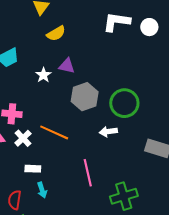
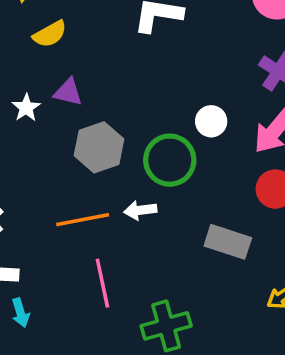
white circle: (149, 27) -> (211, 121), moved
orange line: (54, 132) -> (83, 220), moved, turned -36

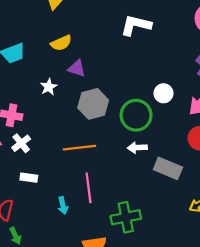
yellow semicircle: (50, 34) -> (61, 43), moved
white star: (26, 108) -> (49, 87), moved
white arrow: (140, 210) -> (137, 148), moved
cyan arrow: (20, 313) -> (63, 206), moved

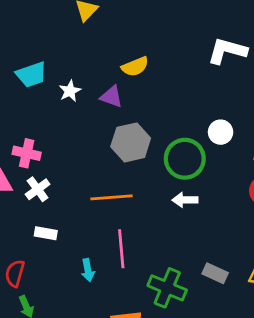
white L-shape: (136, 25) -> (227, 51), moved
yellow semicircle: (61, 43) -> (135, 67), moved
white star: (49, 87) -> (70, 91), moved
gray rectangle: (168, 168) -> (215, 273), moved, size x0.7
green cross: (126, 217) -> (167, 288), turned 32

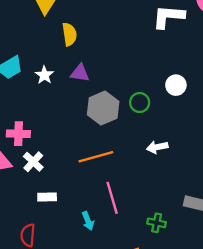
yellow semicircle: (135, 67) -> (69, 34), moved, turned -65
green circle: (185, 159) -> (140, 103), moved, size x0.6
green cross: (167, 288) -> (157, 223), size x0.6

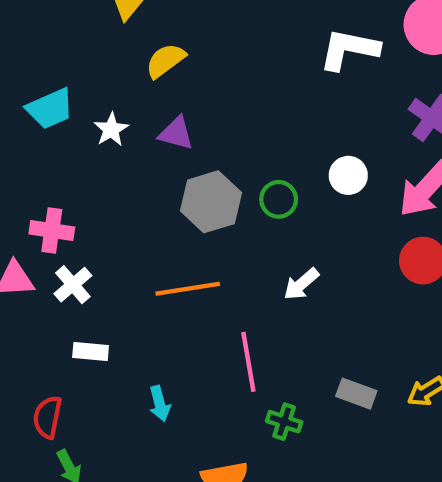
yellow semicircle: (69, 34) -> (165, 61), turned -125
white arrow: (157, 147) -> (301, 284), turned -36
pink line: (112, 198) -> (248, 362), moved

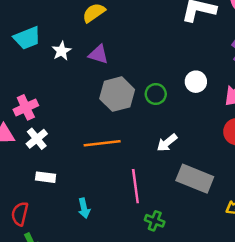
pink cross: (52, 231) -> (26, 107), turned -35
gray rectangle: (356, 394) -> (195, 179), moved, size x1.6

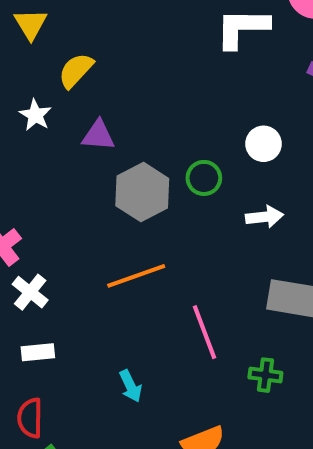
white star: (62, 51) -> (35, 115), moved
white arrow: (167, 143) -> (264, 217), moved, turned -135
white rectangle: (46, 177) -> (38, 352), moved
green cross: (155, 221) -> (265, 375), moved

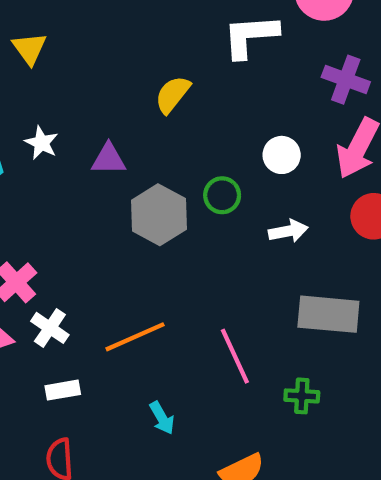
yellow semicircle: (76, 71) -> (173, 94), moved
orange line: (136, 276) -> (135, 337), moved

